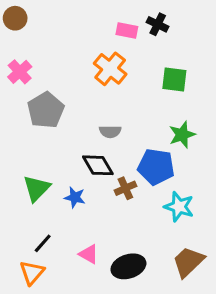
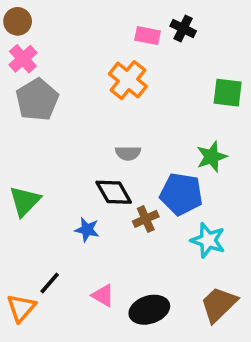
pink cross: (20, 72) -> (23, 59), moved
green square: (174, 79) -> (228, 93), moved
gray pentagon: (46, 110) -> (37, 100), moved
green triangle: (37, 188) -> (25, 201), moved
orange triangle: (32, 273) -> (21, 308), moved

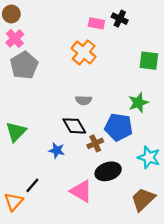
cyan star: (208, 240) -> (149, 157), moved
pink triangle: (103, 295) -> (81, 191), moved, size x1.5
black ellipse: (149, 310) -> (108, 171), moved

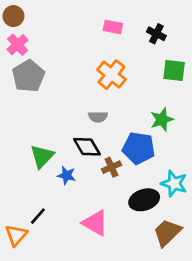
black cross: (120, 19) -> (156, 34), moved
orange cross: (84, 52) -> (111, 75), moved
green triangle: (16, 132) -> (42, 156), moved
black ellipse: (108, 171) -> (144, 200), moved

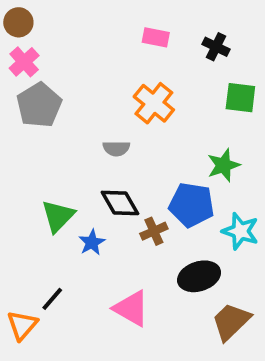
gray semicircle: (98, 117) -> (116, 148), moved
blue star: (67, 175) -> (92, 242), turned 30
cyan star: (174, 183) -> (240, 231), moved

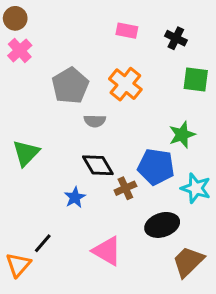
gray pentagon: (39, 105) -> (70, 86), moved
green triangle: (58, 216) -> (26, 153), moved

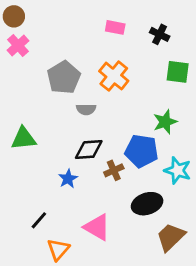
green triangle: (26, 153) -> (24, 138), turned 40
black diamond: (98, 165) -> (89, 150), turned -64
orange triangle: (18, 265) -> (58, 249), moved

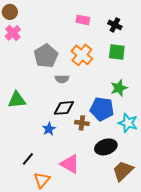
green square: (178, 72) -> (117, 52), moved
brown cross: (114, 170) -> (82, 123), turned 32

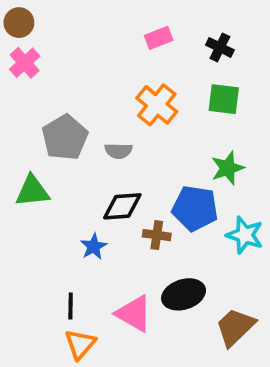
pink rectangle: (83, 20) -> (159, 38), turned -32
gray pentagon: (46, 56) -> (65, 137), moved
black ellipse: (106, 147) -> (184, 294), moved
black line: (28, 159) -> (71, 306), moved, turned -40

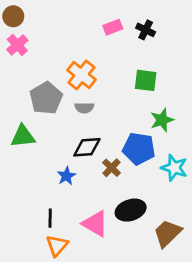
black cross: (220, 47) -> (146, 30), moved
green square: (224, 99) -> (146, 80), moved
orange cross: (157, 105) -> (81, 75), moved
brown cross: (157, 235) -> (111, 168), turned 36

